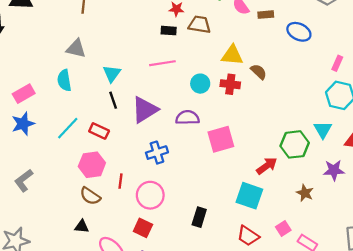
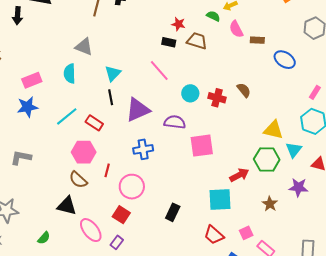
yellow triangle: (232, 55) -> (273, 130), moved
pink line: (162, 63) -> (159, 71), turned 50
gray L-shape: (24, 180) -> (21, 158), turned 40
cyan square: (249, 196) -> (220, 199), turned -30
black triangle: (82, 226) -> (67, 206), size x1.5

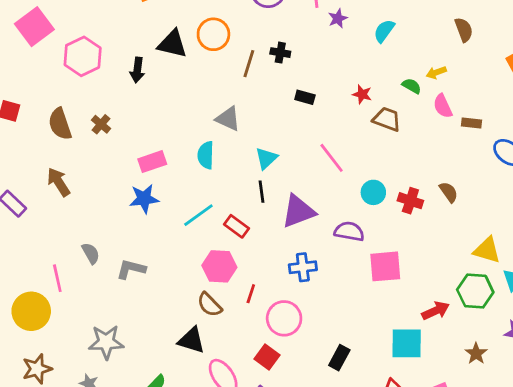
black rectangle: (169, 42) -> (305, 97), moved

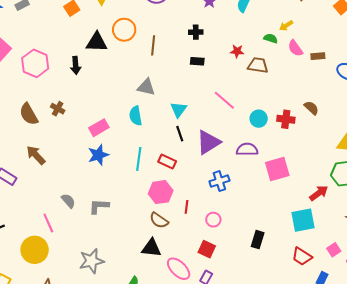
black cross: (280, 53) -> (196, 32), moved
cyan line: (198, 215) -> (139, 159), turned -35
pink circle: (284, 318) -> (213, 220), size x0.6

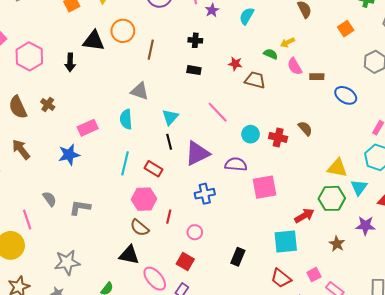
blue star: (98, 155) -> (69, 155), moved

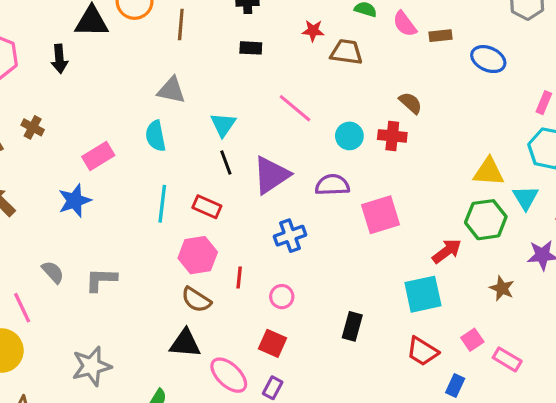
brown semicircle: (305, 128) -> (411, 103), moved

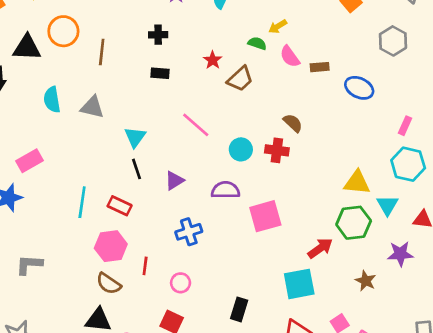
red star: (313, 31) -> (213, 60), turned 30
brown trapezoid: (346, 52) -> (240, 79), turned 128
cyan semicircle: (156, 136) -> (52, 100), moved
purple triangle: (271, 175) -> (174, 181), size x0.6

